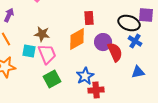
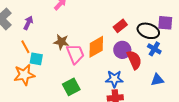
red rectangle: (89, 18) -> (120, 26), moved, turned 56
cyan square: (29, 51) -> (36, 59), moved
pink trapezoid: (47, 54) -> (75, 54), moved
blue star: (85, 76) -> (114, 79), moved, turned 30

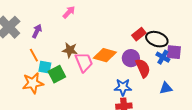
purple square: (165, 23) -> (174, 52), moved
red rectangle: (120, 26) -> (139, 34), moved
orange diamond: (96, 47) -> (105, 55), turned 45
green square: (71, 87) -> (57, 74), moved

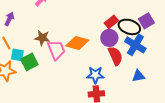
purple square: (174, 52) -> (146, 21), moved, turned -35
blue cross: (163, 57) -> (135, 45), size x1.5
purple circle: (131, 58) -> (109, 38), moved

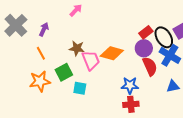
black ellipse: (129, 27) -> (164, 37), turned 40
cyan square: (17, 55) -> (80, 88), moved

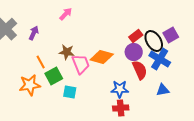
orange line: (41, 53) -> (41, 62), moved

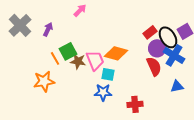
brown star: (67, 52) -> (78, 61), moved
purple circle: (134, 52) -> (157, 48), moved
green square: (54, 76) -> (68, 51), moved
blue star: (120, 89) -> (103, 92), moved
cyan square: (70, 92) -> (108, 74), moved

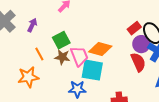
green square: (68, 51) -> (61, 40), moved
cyan square: (108, 74) -> (92, 70), size x1.6
blue star: (103, 92) -> (77, 89), moved

